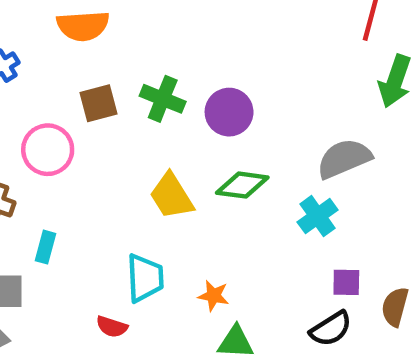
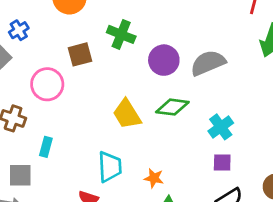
green cross: (163, 99) -> (121, 34), moved
gray semicircle: (344, 159) -> (208, 63), moved
purple square: (346, 282) -> (222, 162), moved

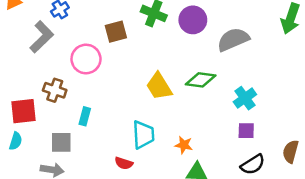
purple circle: (164, 60) -> (193, 20), moved

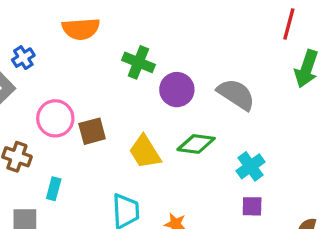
purple circle: (193, 20) -> (177, 90), moved
brown square: (116, 32) -> (92, 131), moved
gray semicircle: (233, 39) -> (236, 94), turned 56

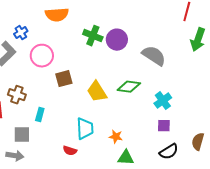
purple circle: (177, 90) -> (117, 40), moved
pink circle: (55, 118) -> (42, 56), moved

